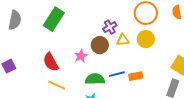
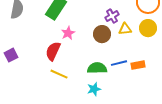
pink star: (81, 56) -> (68, 33), moved
red semicircle: (51, 62) -> (53, 51), turned 54

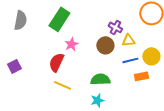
purple cross: (112, 16) -> (115, 27), turned -32
yellow circle: (148, 28) -> (151, 56), moved
blue line: (119, 63) -> (130, 60), moved

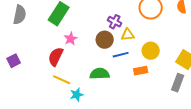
blue line: (130, 60) -> (121, 55), moved
cyan star: (97, 100) -> (77, 95), moved

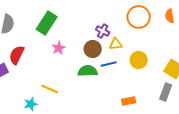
red semicircle: (56, 57) -> (17, 55), moved
orange rectangle: (141, 71) -> (129, 101), moved
green semicircle: (100, 74) -> (88, 71), moved
cyan star: (77, 95) -> (31, 104), moved

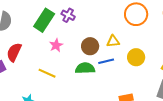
purple cross: (103, 31) -> (68, 15), moved
yellow line: (50, 89) -> (47, 73), moved

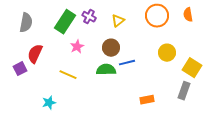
yellow triangle: (113, 41) -> (118, 21), moved, turned -32
yellow circle: (136, 57) -> (167, 53), moved

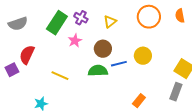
gray semicircle: (26, 23) -> (18, 24), turned 60
pink star: (77, 47) -> (75, 41), moved
yellow circle: (167, 53) -> (143, 56), moved
orange rectangle: (147, 100) -> (139, 101), turned -40

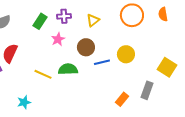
purple cross: (81, 18) -> (64, 16), turned -32
green rectangle: (57, 23) -> (40, 21), size x0.7
green semicircle: (98, 71) -> (68, 69), moved
gray rectangle: (176, 92) -> (147, 90), moved

